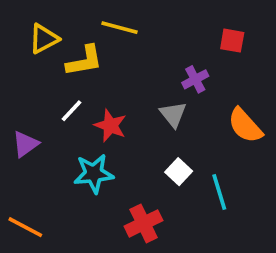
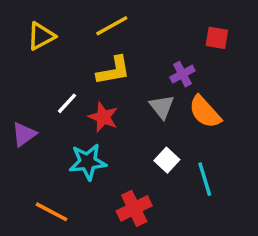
yellow line: (120, 28) -> (112, 26), turned -44
yellow L-shape: (84, 61) -> (113, 71), moved
orange semicircle: (245, 126) -> (205, 112), moved
orange line: (25, 227) -> (51, 212), moved

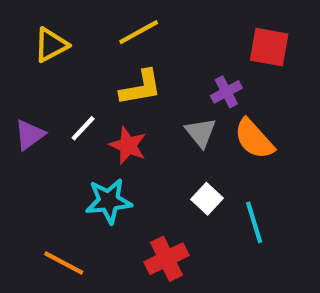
red square: (217, 38) -> (269, 47), size x1.4
purple triangle: (24, 134) -> (30, 135), moved

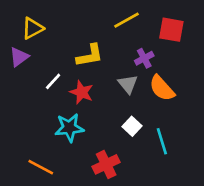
yellow line: (139, 32) -> (126, 20), moved
purple triangle: (30, 135) -> (19, 57), moved

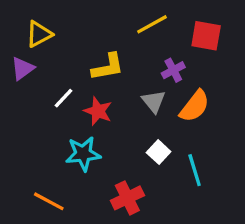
orange semicircle: (162, 88) -> (195, 106), turned -100

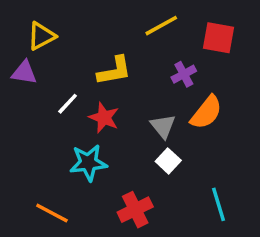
purple triangle: (23, 69) -> (24, 72), turned 45
gray triangle: (154, 101) -> (163, 126), moved
cyan line: (195, 170) -> (219, 204), moved

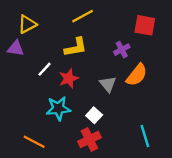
yellow line: (161, 26) -> (83, 16), moved
red star: (104, 118) -> (69, 78), turned 30
white square: (168, 161) -> (94, 115), moved

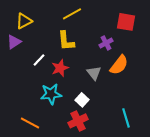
yellow L-shape: (76, 47) -> (66, 41), turned 95
purple triangle: (16, 48) -> (14, 42), turned -42

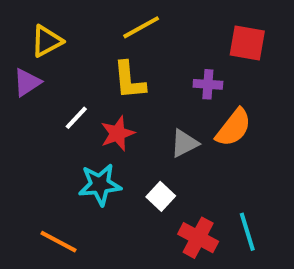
purple cross: (106, 43) -> (208, 84), turned 32
gray triangle: (94, 73) -> (184, 143), turned 42
red cross: (78, 121) -> (198, 238), moved, turned -36

